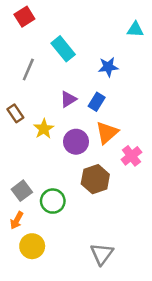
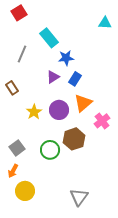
blue star: (108, 67) -> (66, 58), moved
yellow star: (44, 129) -> (34, 112), moved
green circle: (53, 201) -> (50, 150), moved

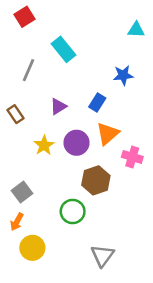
blue star: (66, 58) -> (123, 75), moved
purple triangle: (53, 77) -> (58, 106), moved
pink cross: (102, 121) -> (132, 157), turned -35
green circle: (50, 150) -> (73, 211), moved

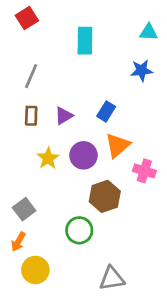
cyan rectangle: (64, 49) -> (85, 41), moved, turned 40
blue star: (123, 75) -> (142, 70), moved
brown rectangle: (16, 114) -> (31, 116), moved, turned 36
gray triangle: (102, 256) -> (112, 278), turned 45

